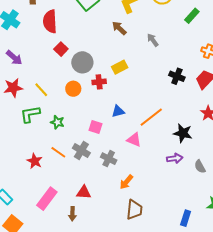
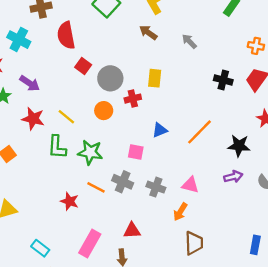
yellow rectangle: (120, 67) -> (155, 78), turned -49
red star: (13, 88) -> (33, 119), turned 30
green L-shape: (30, 114) -> (57, 147), turned -70
green star: (57, 122) -> (90, 152), size x1.5
pink triangle: (134, 140) -> (190, 185), moved

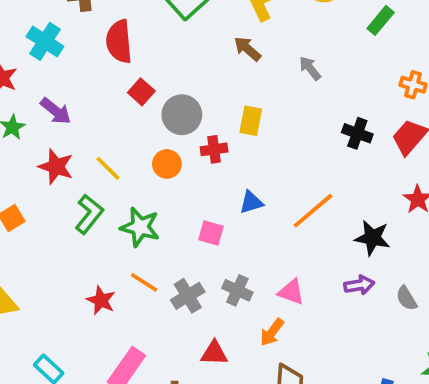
green L-shape: (57, 147) -> (89, 214), turned -150
gray cross: (123, 182) -> (188, 296), moved, turned 30
red triangle: (132, 231) -> (214, 353), moved

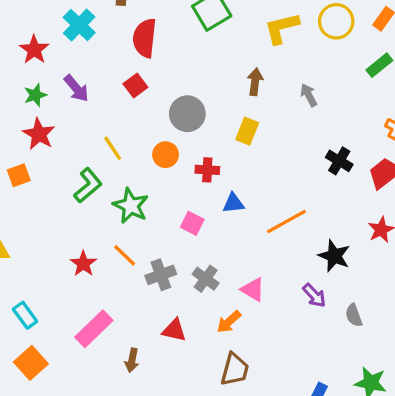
brown arrow: (247, 49) -> (255, 82), moved, turned 45
red square: (141, 92) -> (135, 86), moved
red cross: (214, 149) -> (207, 170), moved
red star: (56, 167) -> (39, 134), moved
purple arrow: (359, 285) -> (314, 295), turned 45

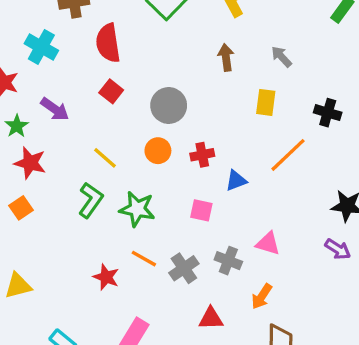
yellow rectangle: (247, 131) -> (266, 102), moved
orange line: (286, 222) -> (288, 155), moved
pink triangle: (253, 290) -> (268, 243), moved

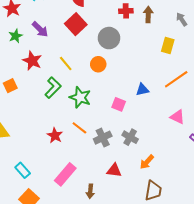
red square: (111, 91) -> (76, 24), size x1.5
red cross: (202, 155) -> (126, 11), moved
red star: (30, 163) -> (32, 61), moved
pink triangle: (268, 243) -> (177, 117), moved

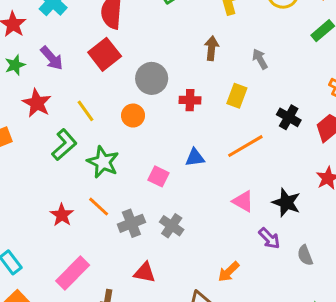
red cross: (126, 11) -> (190, 100), moved
orange arrow: (147, 162) -> (229, 272), moved

